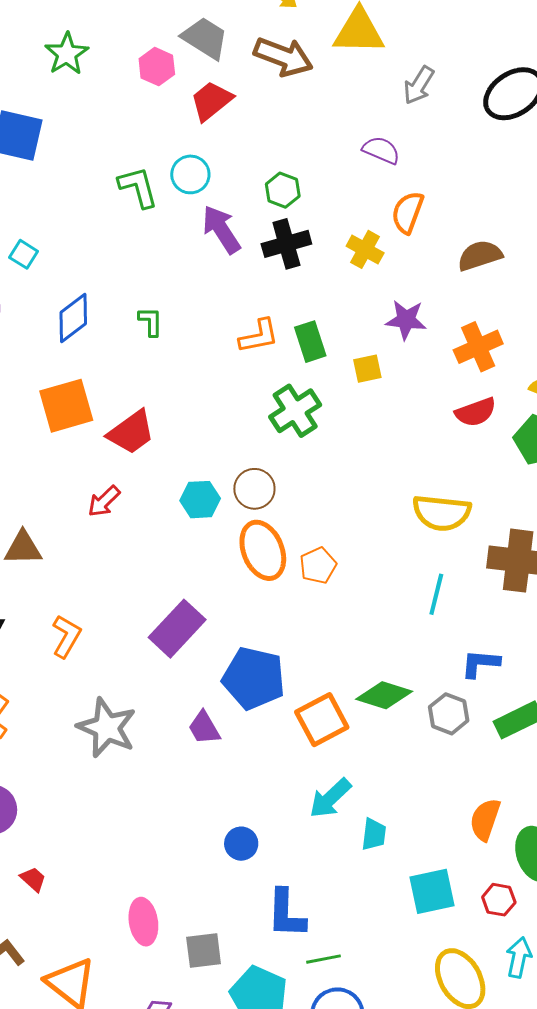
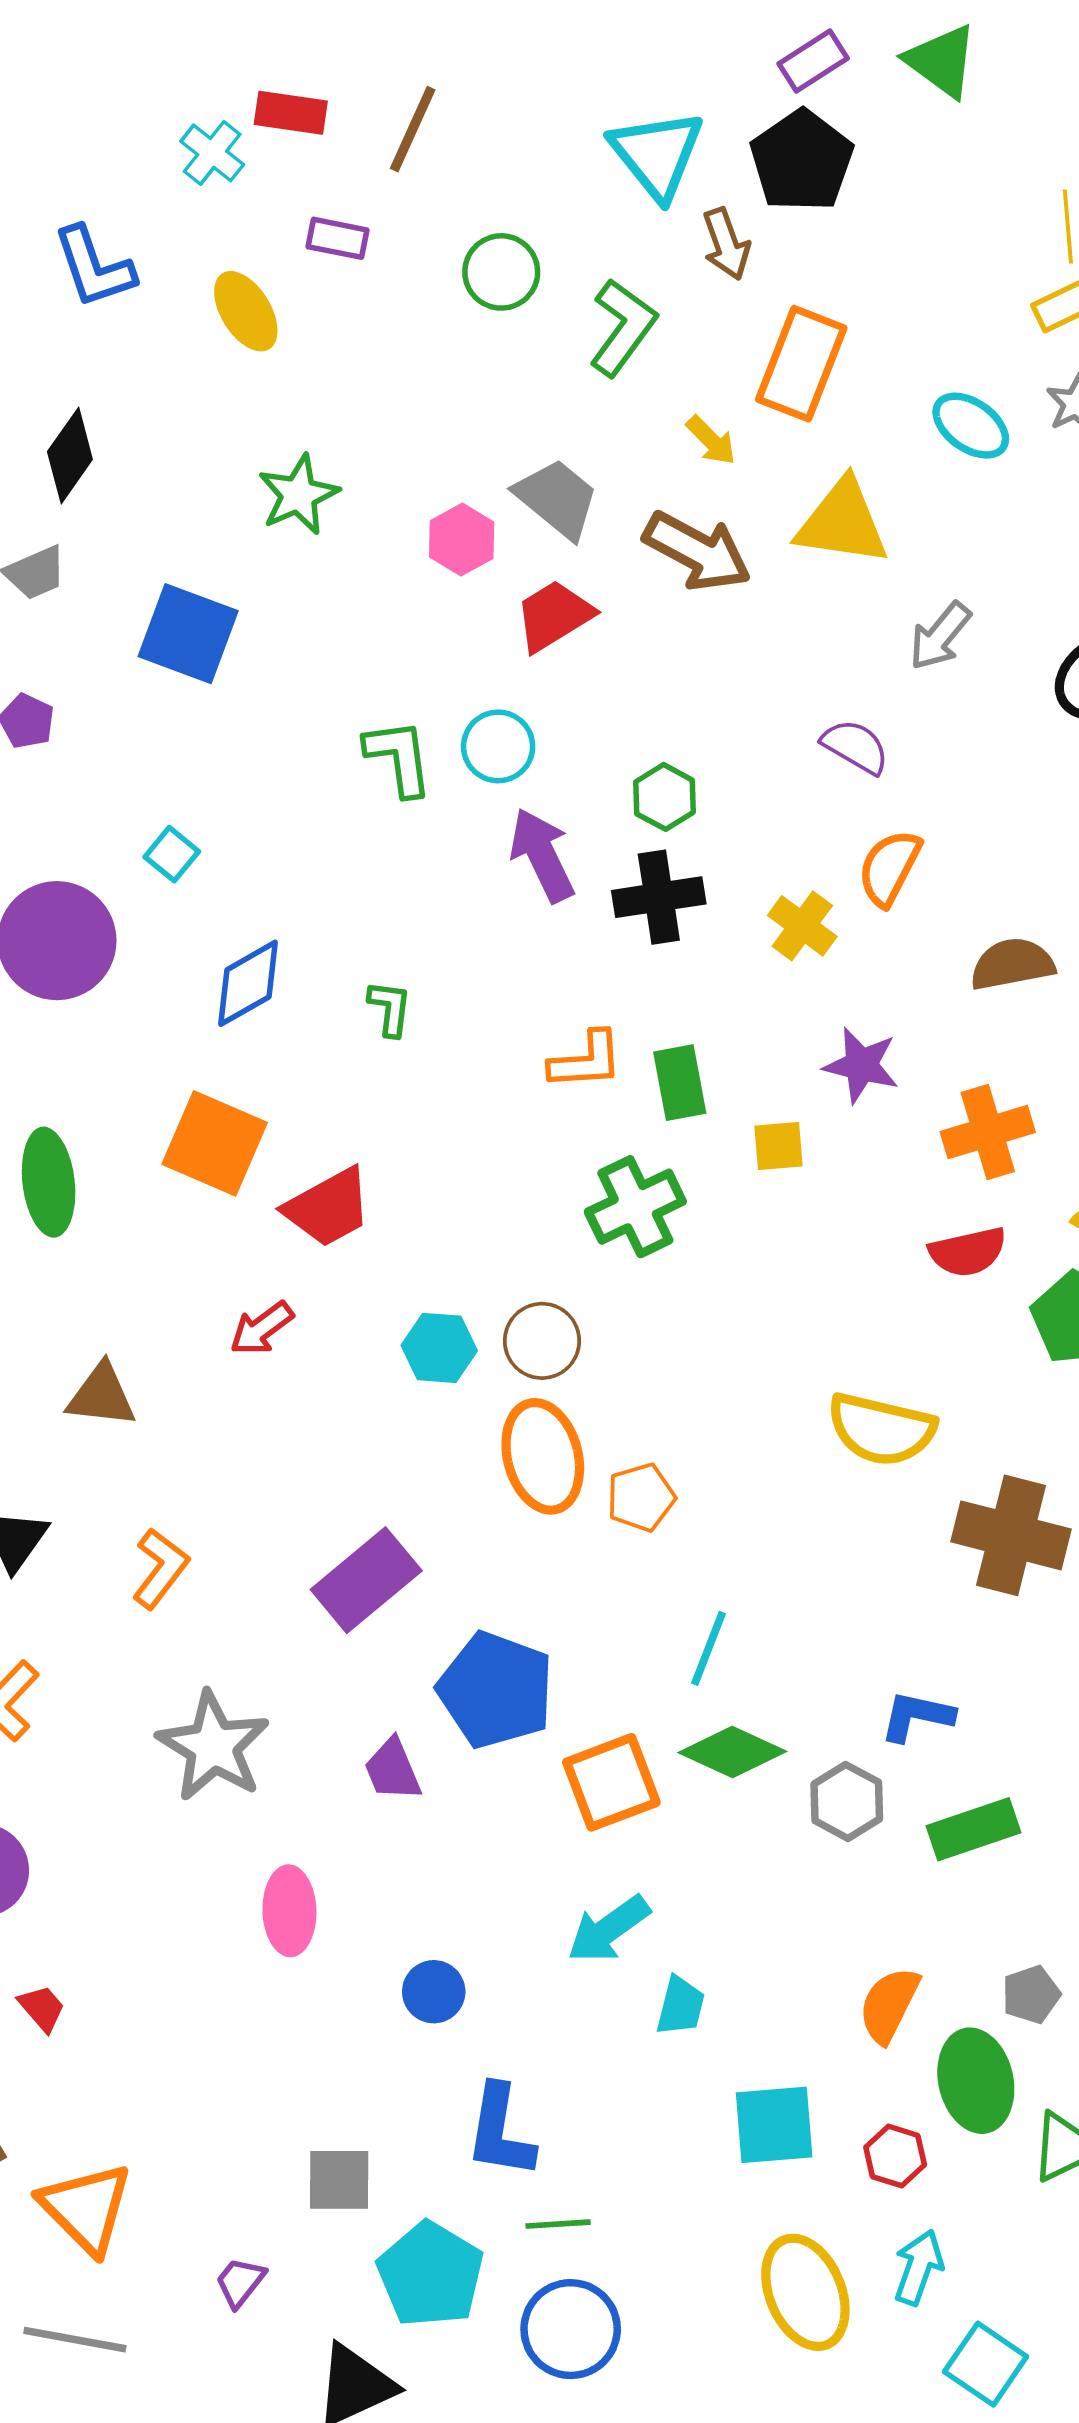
orange square: (66, 406) -> (215, 1143), turned 32
cyan line: (436, 594) -> (709, 1648), moved
pink ellipse: (143, 922) -> (289, 1911), moved

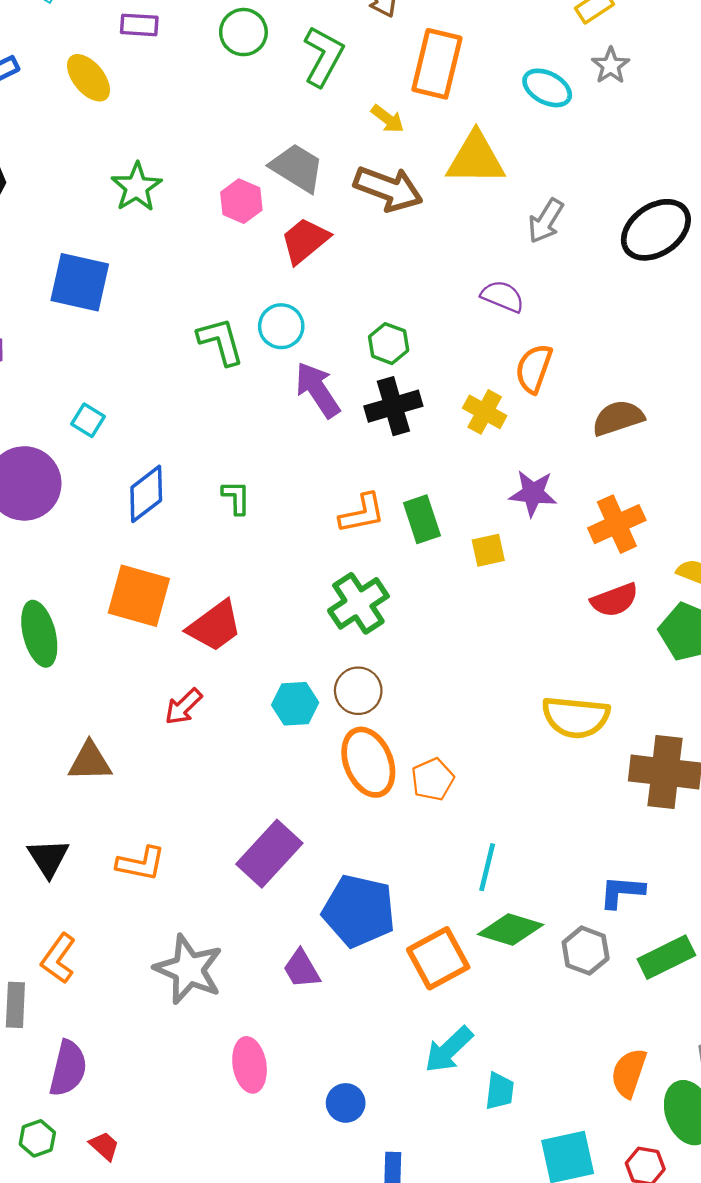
green cross: (635, 1207) -> (358, 603), moved
orange L-shape: (160, 1568) -> (141, 864), turned 72

